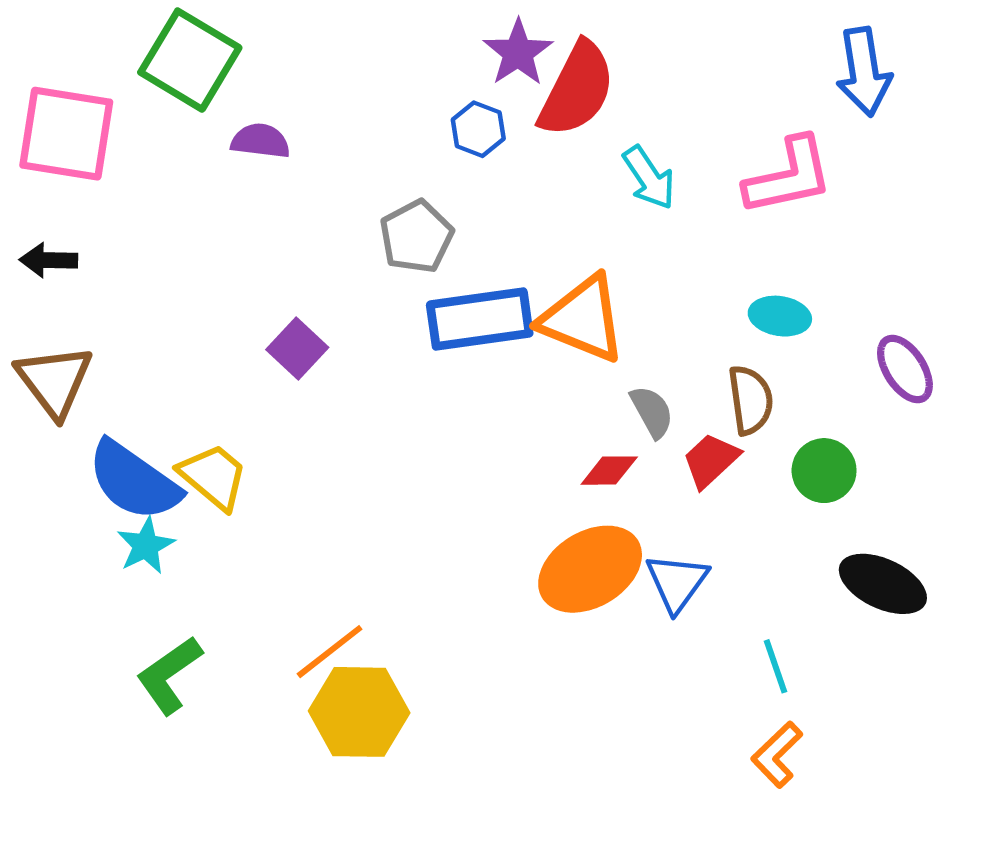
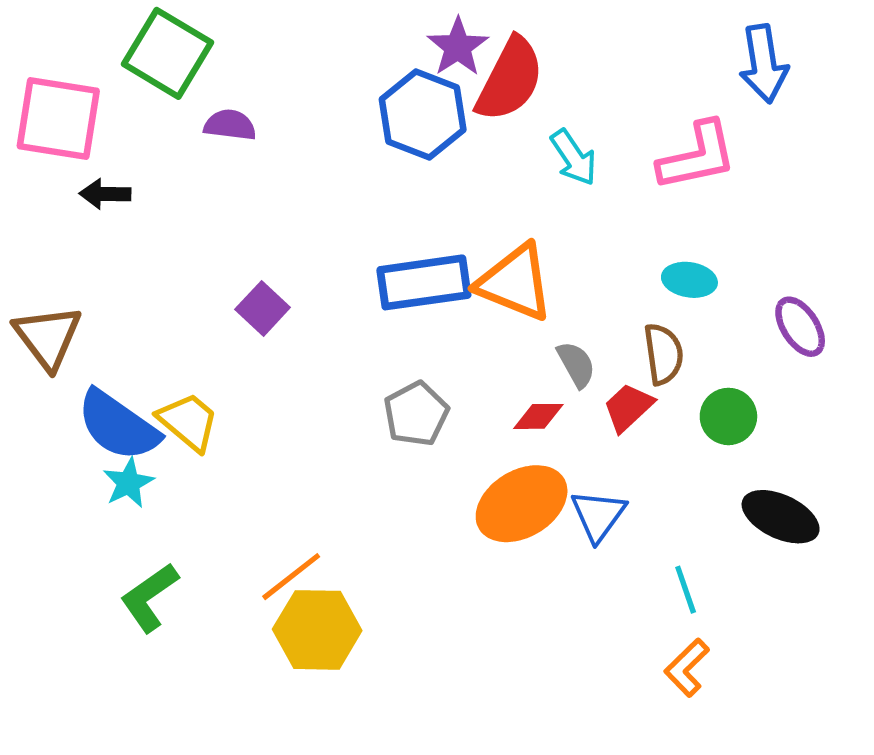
blue hexagon: (478, 129) -> (423, 115), size x1.8
gray pentagon: (416, 237) -> (416, 414), moved
black arrow: (49, 260) -> (105, 194), moved

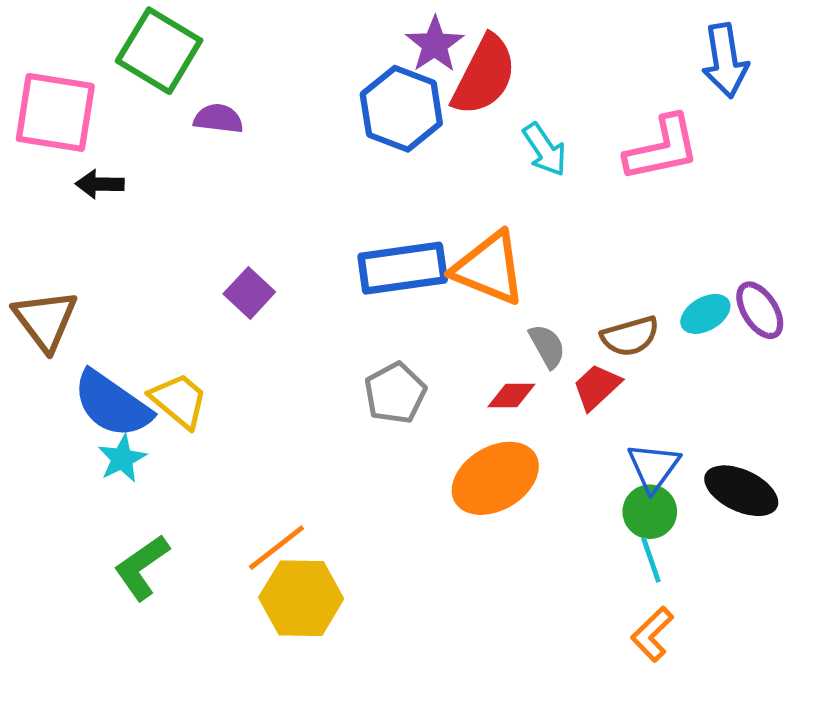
cyan ellipse: (689, 280) -> (705, 314), moved, turned -39
brown semicircle: (663, 354) -> (630, 336), turned 82
green circle: (728, 416) -> (650, 512), moved
blue triangle: (598, 515) -> (653, 467), moved

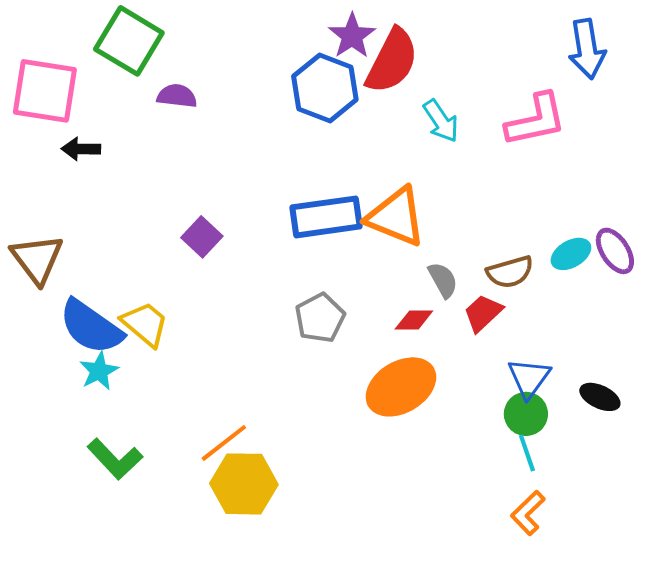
black ellipse: (741, 491) -> (600, 397), size x0.7
green L-shape: (142, 567) -> (115, 459), turned -98

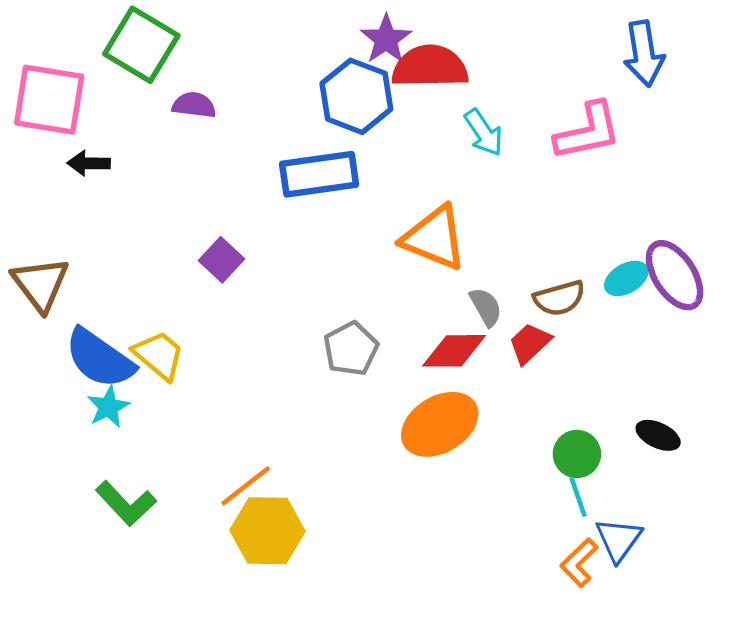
red semicircle: (392, 61) -> (430, 67), turned -118
blue rectangle: (326, 217) -> (319, 174), moved
purple ellipse: (615, 251) -> (675, 275), size x1.4
red diamond: (414, 320) -> (454, 351), size x1.5
blue triangle: (529, 378) -> (619, 540), moved

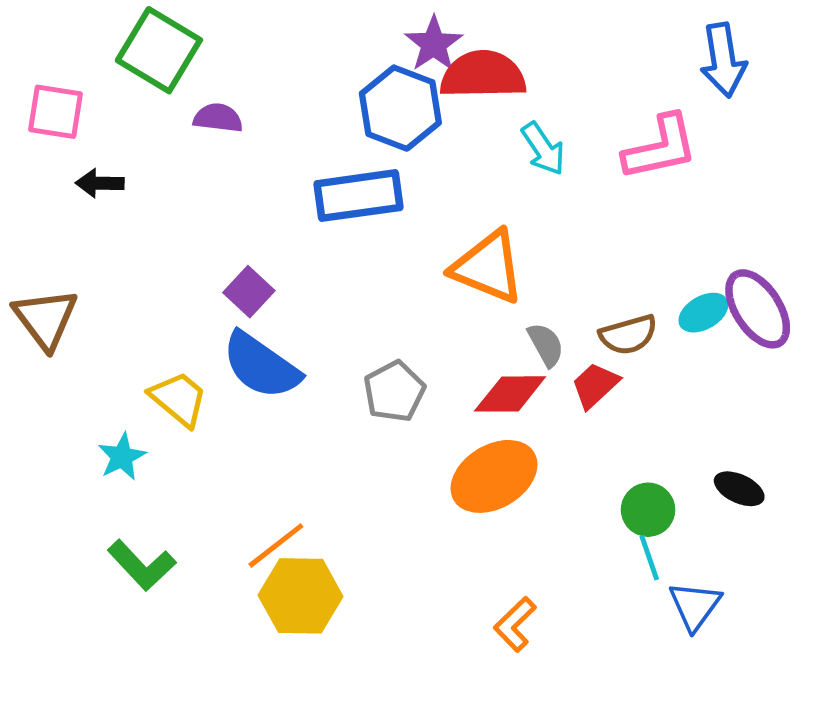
pink square: (49, 100) -> (55, 112), size x0.7
blue semicircle: (100, 359) -> (261, 366), moved
orange L-shape: (579, 563) -> (515, 624), moved

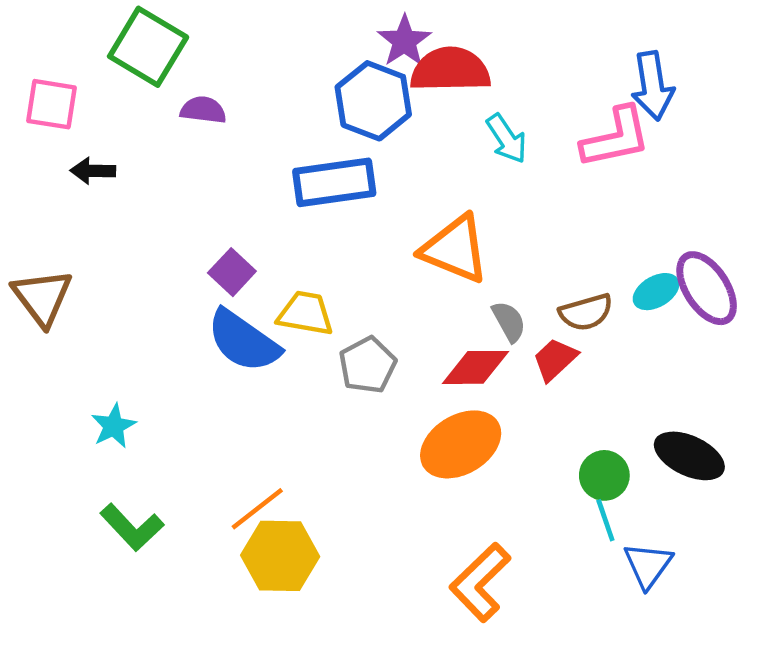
blue arrow: (723, 60) -> (653, 86), moved
yellow trapezoid: (179, 399) -> (305, 313), moved, turned -30
black ellipse: (739, 489) -> (689, 456), size x1.5
orange L-shape: (515, 624) -> (480, 582), size x1.5

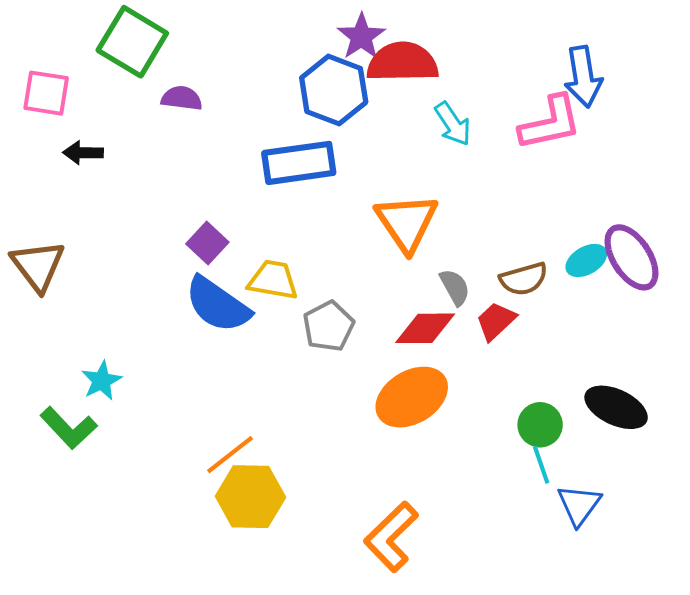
orange triangle: (455, 249) -> (407, 222), turned 34
green L-shape: (132, 527) -> (69, 428), moved
orange L-shape: (480, 582) -> (391, 537), moved

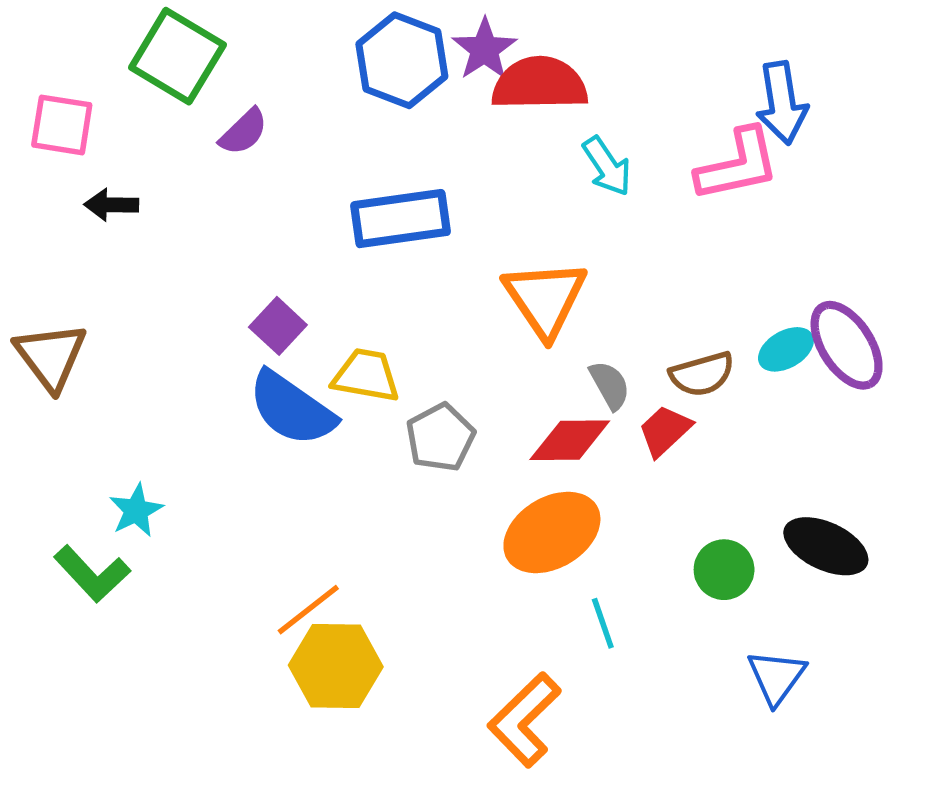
blue hexagon: (334, 90) -> (402, 60), moved
purple semicircle: (182, 98) -> (244, 132), turned 129
cyan line: (541, 465) -> (603, 623), moved

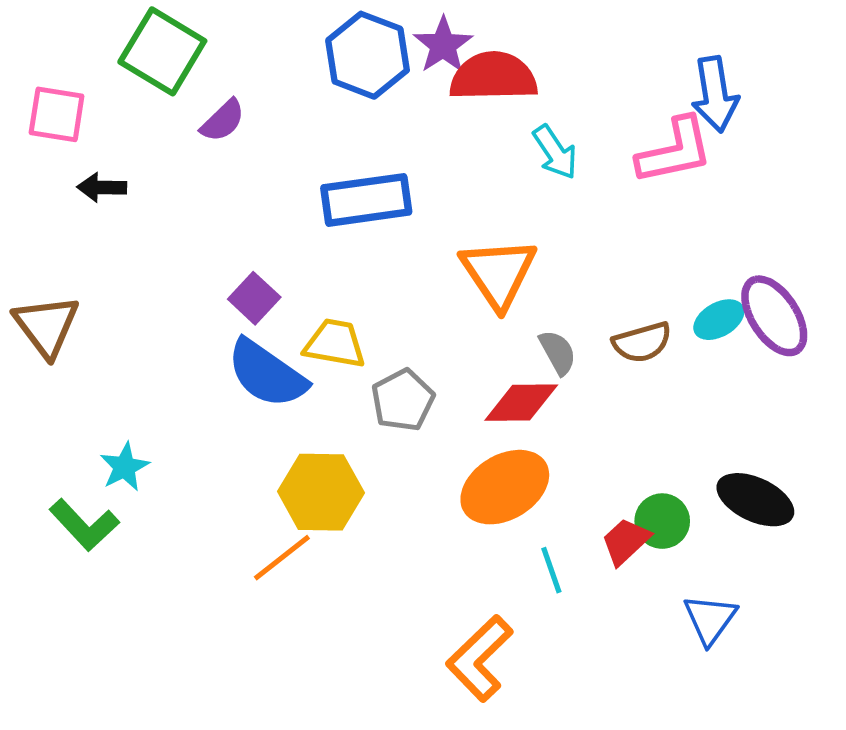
red trapezoid: (665, 431) -> (626, 541), moved
yellow hexagon: (336, 666) -> (321, 492), moved

